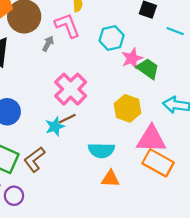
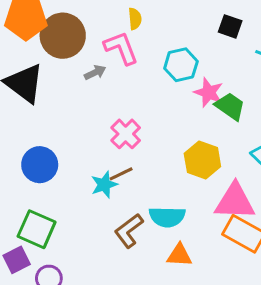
gray arrow: (48, 44) -> (95, 73), turned 35
pink star: (132, 58) -> (209, 92), turned -30
pink cross: (71, 89) -> (126, 134), size x0.7
brown L-shape: (34, 159) -> (129, 231), moved

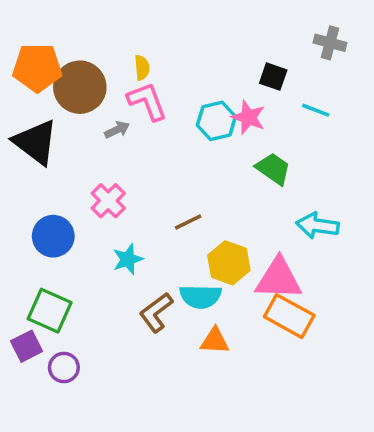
yellow semicircle: (135, 19) -> (142, 68), moved
pink star: (209, 92) -> (248, 117), moved
pink cross: (126, 134) -> (108, 201), moved
yellow hexagon: (202, 160) -> (229, 263), moved
brown line: (121, 174) -> (188, 222), moved

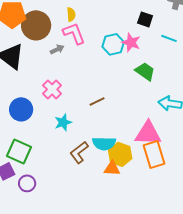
yellow hexagon: (229, 263) -> (120, 154), moved
orange rectangle: (289, 316) -> (154, 154), turned 44

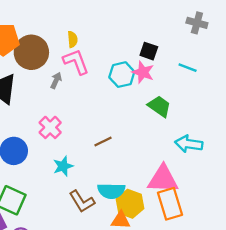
black square: (145, 19) -> (149, 51), moved
gray arrow: (57, 49) -> (56, 80), turned -40
brown L-shape: (79, 152) -> (82, 201), turned -85

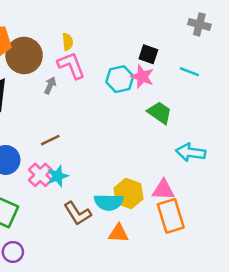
pink cross: (50, 127) -> (40, 175), moved
brown line: (103, 142) -> (50, 140), moved
pink triangle: (163, 179) -> (163, 190), size x0.7
yellow hexagon: (130, 204) -> (128, 194), moved

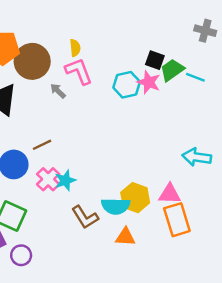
gray arrow: (50, 85) -> (58, 91), turned -70
green trapezoid: (160, 113) -> (172, 70), moved, turned -70
brown line: (50, 140) -> (42, 145), moved

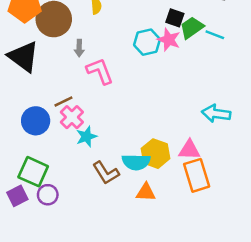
pink L-shape: (79, 71) -> (100, 71), moved
gray arrow: (58, 91) -> (79, 48), turned -133
pink cross: (48, 179) -> (72, 117), moved
purple circle: (21, 255) -> (48, 195), moved

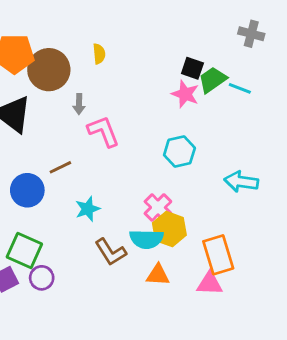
cyan hexagon: (147, 42) -> (179, 151), moved
pink cross: (72, 117) -> (158, 207), moved
pink triangle: (189, 150) -> (210, 284), moved

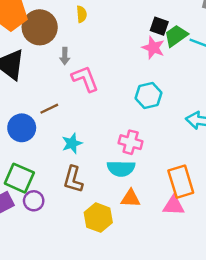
pink cross: (158, 207) -> (131, 142), turned -30
yellow hexagon: (169, 229) -> (98, 218), moved
brown L-shape: (111, 252) -> (73, 179), moved, turned 48

